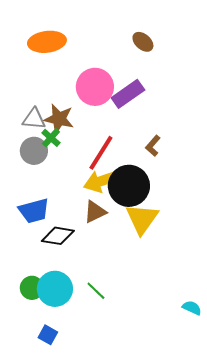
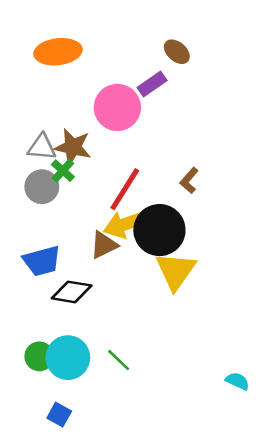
purple rectangle: (128, 94) -> (152, 84), moved, size x0.7
brown triangle: (95, 212) -> (104, 245), moved

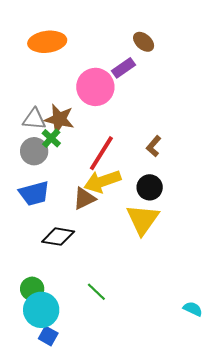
black circle: (159, 230) -> (150, 187), moved, size x0.6
blue trapezoid: (42, 261) -> (34, 193), moved
cyan circle: (68, 358) -> (41, 310), moved

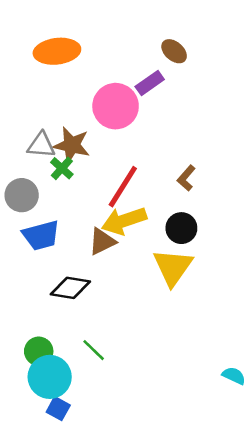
gray circle: (34, 151) -> (22, 195), moved
green line: (96, 292) -> (94, 350), moved

